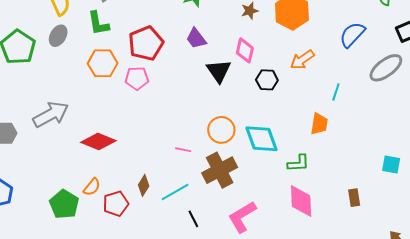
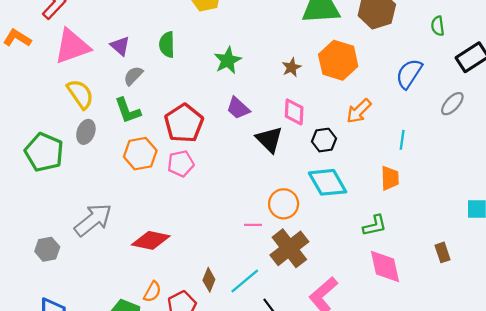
gray ellipse: (386, 68) -> (452, 104), size x0.7
cyan diamond: (261, 139) -> (328, 182), moved
pink line: (183, 150) -> (253, 225), moved

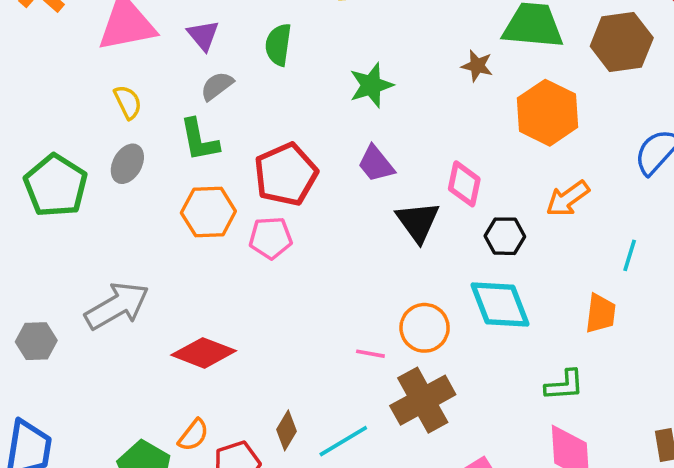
brown star: (292, 67) -> (477, 66), moved, turned 30
yellow semicircle: (80, 94) -> (128, 102), size x0.7

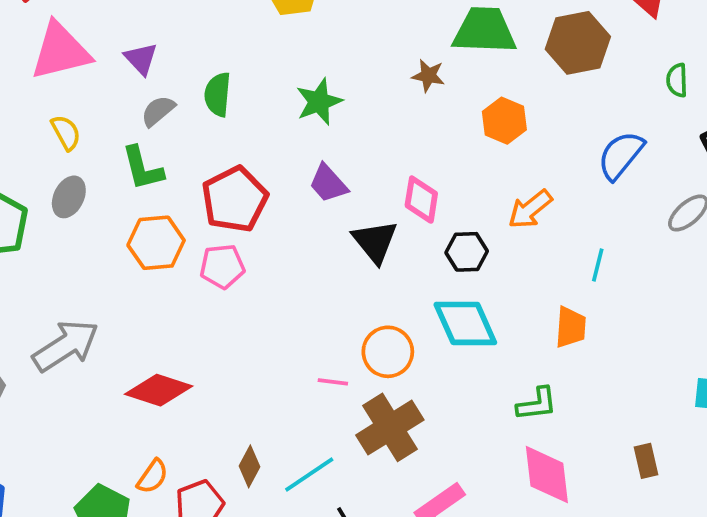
green semicircle: (278, 45) -> (218, 94), moved
orange hexagon: (548, 113) -> (504, 121), size x0.7

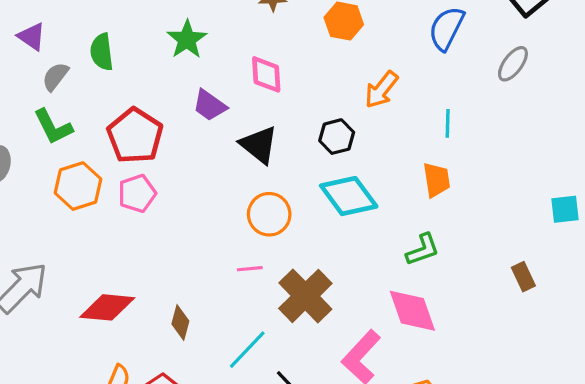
pink diamond: (421, 200) -> (266, 74), moved
orange circle: (388, 352) -> (269, 214), moved
brown diamond: (249, 466) -> (180, 322), moved
pink diamond: (547, 475) -> (412, 311), moved

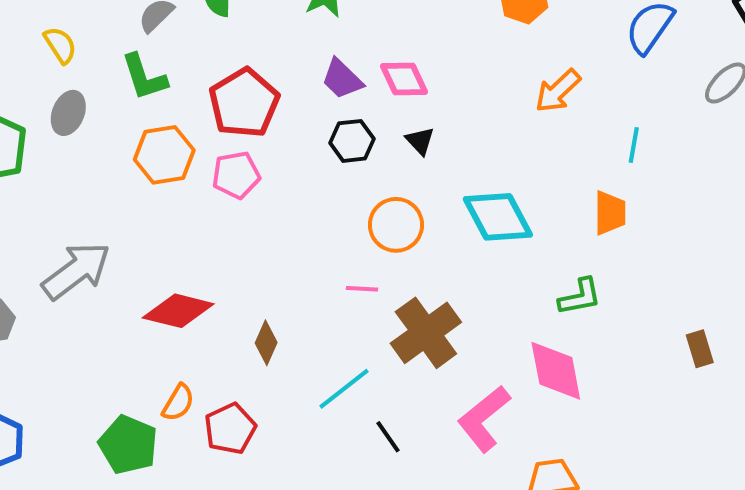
pink diamond: (266, 74) -> (404, 79), moved, turned -30
black hexagon: (337, 137) -> (352, 141), moved
black triangle: (259, 145) -> (420, 141), moved, size x0.6

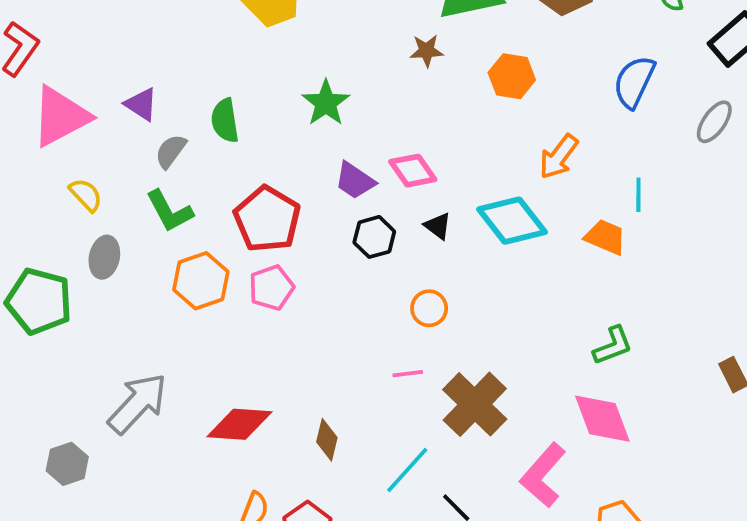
orange trapezoid: (610, 213) -> (605, 237), moved, turned -57
cyan diamond: (498, 217) -> (512, 221), moved
orange circle: (396, 225) -> (429, 308), size x0.7

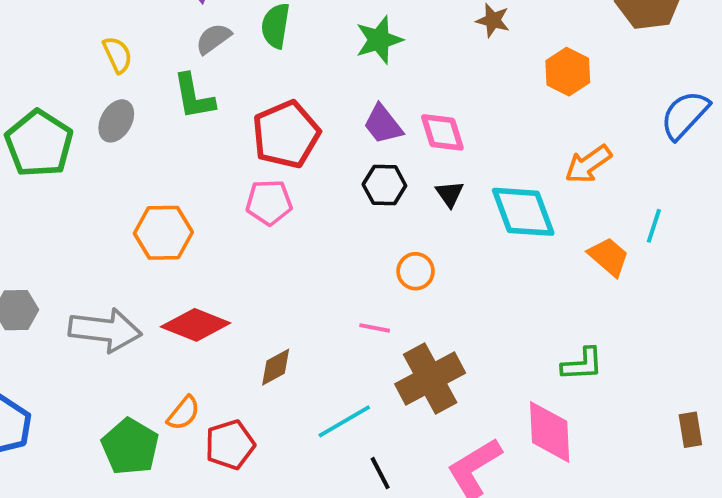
orange hexagon: (201, 281) -> (163, 233), moved
gray arrow: (138, 403) -> (105, 330), moved, turned 36
brown diamond: (327, 440) -> (276, 367), turned 30

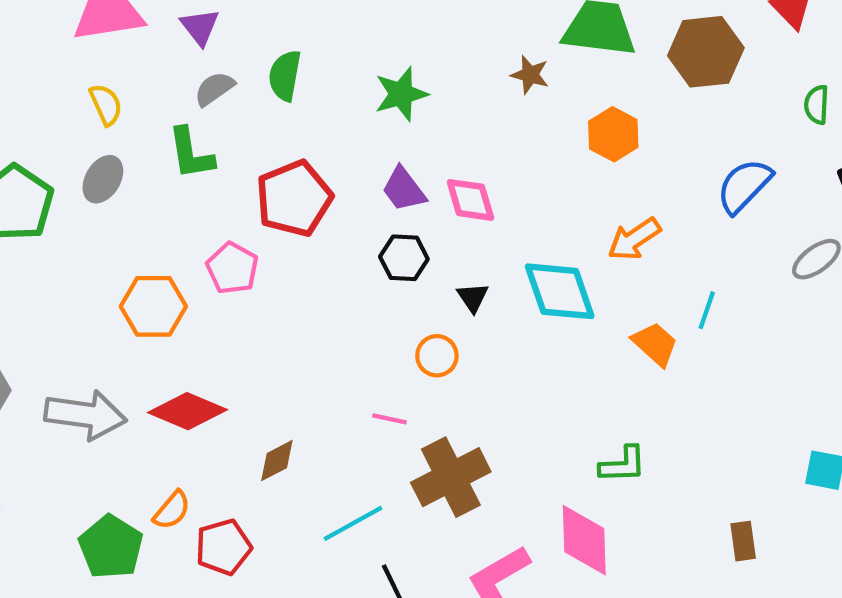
black triangle: (450, 194) -> (473, 297), moved
pink pentagon: (269, 202) -> (232, 268), moved, turned 30

